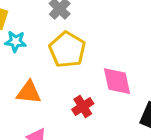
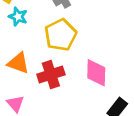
red cross: (83, 106) -> (51, 75), moved, size x1.4

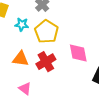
cyan star: (18, 17) -> (22, 25), moved

